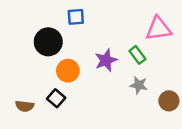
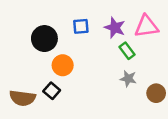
blue square: (76, 17) -> (81, 26), moved
purple star: (106, 60) -> (115, 28), moved, turned -30
brown semicircle: (25, 106) -> (23, 98), size x1.5

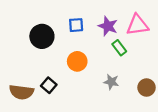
orange circle: (63, 65) -> (77, 61), moved
gray star: (128, 79) -> (111, 82), moved

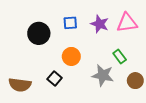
green rectangle: (119, 48) -> (120, 56), moved
gray star: (111, 82) -> (103, 75), size x1.5
black square: (49, 85) -> (55, 78), moved

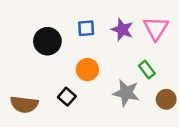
pink triangle: (127, 23) -> (156, 28), turned -50

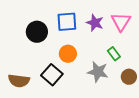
blue square: (86, 28) -> (67, 22), size x1.5
black square: (67, 97) -> (52, 75), size x1.5

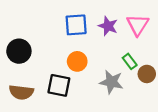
black circle: (37, 32) -> (19, 51), moved
black square: (52, 75) -> (59, 85), turned -30
brown circle: (129, 77) -> (147, 74), moved

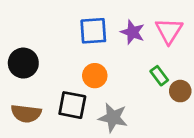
gray star: (111, 82) -> (113, 118), moved

